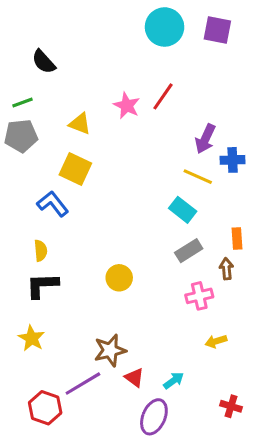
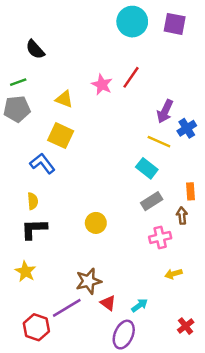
blue cross: (233, 160) -> (187, 128), turned -30
red cross: (231, 406) -> (186, 326), turned 35

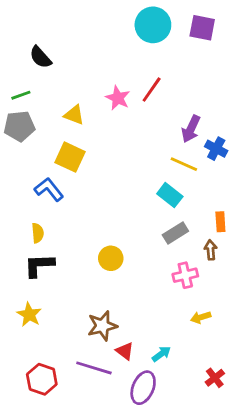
blue cross: (187, 128) -> (216, 149), turned -30
purple line: (67, 308) -> (94, 368), moved, turned 48

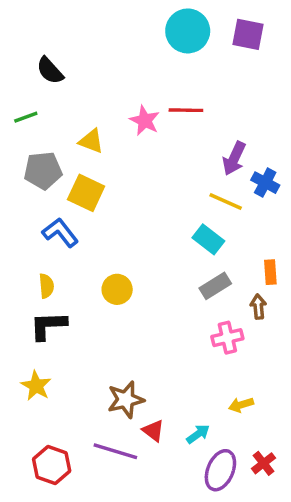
red line: (152, 90) -> (186, 110), turned 56
gray pentagon: (19, 126) -> (43, 170), moved
yellow circle: (111, 258) -> (117, 289), moved
yellow arrow: (201, 317) -> (241, 405), moved
purple ellipse: (143, 388) -> (220, 470), moved

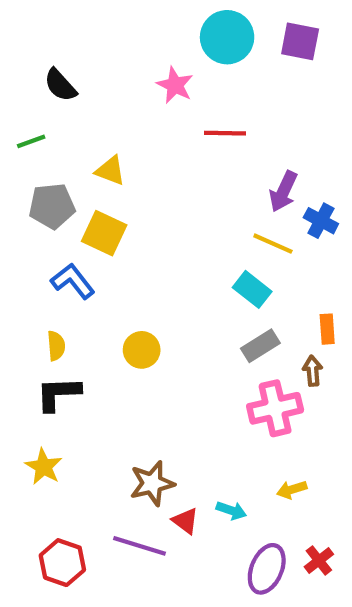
pink star: (145, 121) -> (175, 85), moved
pink cross: (227, 338) -> (275, 408), size x1.4
cyan arrow: (198, 434) -> (231, 510), moved, turned 55

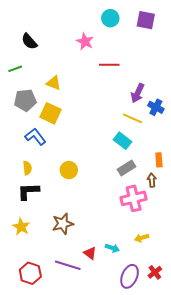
cyan circle: (227, 37) -> (110, 18), size x0.7
brown star: (152, 483) -> (63, 224), moved

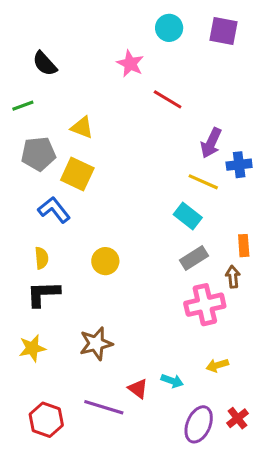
red line: (109, 65) -> (168, 99), turned 30
blue cross: (156, 107) -> (239, 165), turned -35
yellow star: (21, 227) -> (32, 348), turned 30

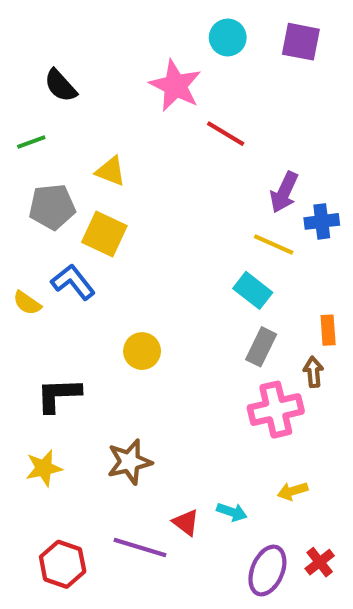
pink star: (130, 64) -> (175, 86), size x1.4
yellow semicircle: (42, 258) -> (27, 303), moved, turned 130
gray rectangle: (194, 258) -> (261, 347), turned -32

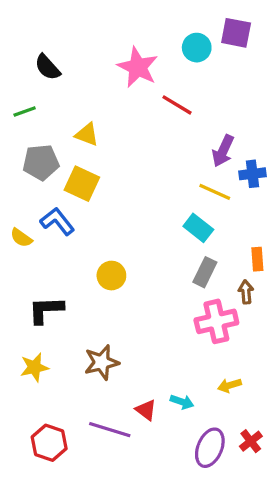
cyan circle: (228, 37) -> (197, 48), moved

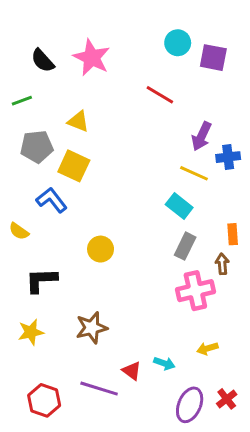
purple square: (236, 33) -> (213, 58), moved
pink star: (138, 67) -> (92, 58), moved
yellow semicircle: (21, 238) -> (19, 231), moved

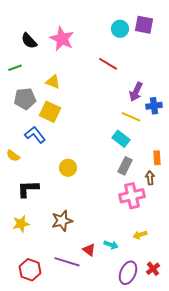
purple square: (213, 58) -> (144, 25), moved

